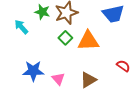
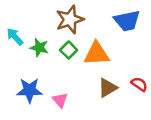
green star: (42, 12) -> (39, 48), moved
brown triangle: (88, 80) -> (108, 88), moved

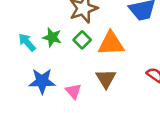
cyan arrow: (15, 37) -> (27, 42), moved
brown triangle: (108, 88) -> (106, 79), moved, turned -30

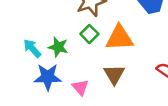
green star: (52, 37) -> (58, 47), moved
cyan arrow: (27, 42) -> (32, 48), moved

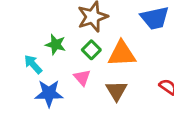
green star: (58, 47) -> (56, 44), moved
pink triangle: (80, 87) -> (82, 78), moved

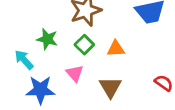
orange triangle: (122, 54) -> (116, 49), size x0.6

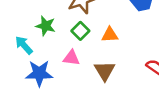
pink triangle: (75, 73) -> (71, 58), turned -42

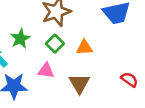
green star: (46, 26) -> (20, 39), turned 30

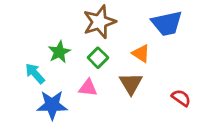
orange triangle: (84, 48) -> (141, 53), moved, turned 36
brown triangle: (79, 83) -> (131, 84), moved

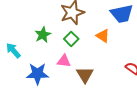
cyan arrow: (35, 73) -> (13, 51), moved
brown triangle: (131, 84) -> (85, 75), moved

